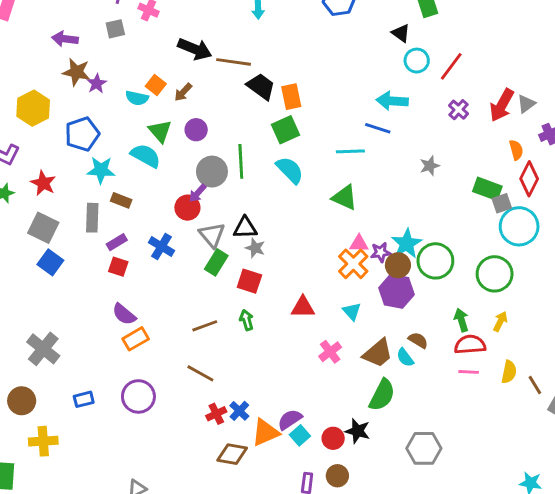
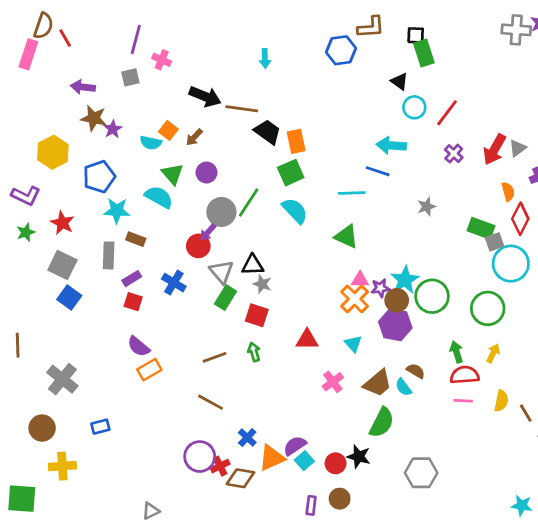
green line: (241, 161) -> (249, 202), turned 36
purple circle: (138, 396) -> (200, 457), moved
red cross: (216, 414) -> (220, 466), moved

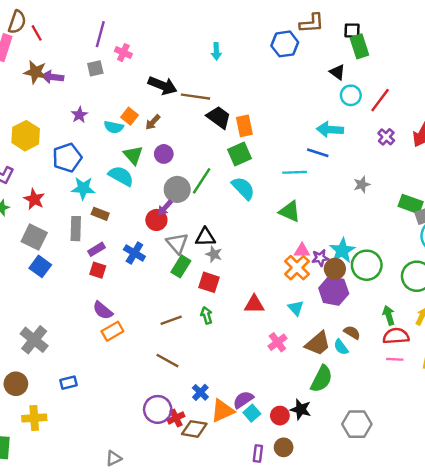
brown star: (94, 118) -> (35, 72), moved

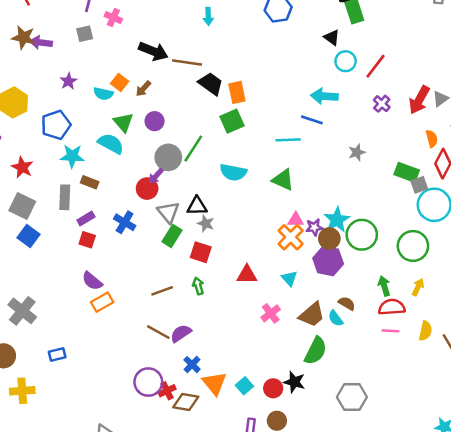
cyan semicircle: (243, 188) -> (233, 172), moved, turned 145
purple semicircle: (243, 400) -> (181, 333), moved
orange triangle: (222, 411) -> (214, 383), turned -45

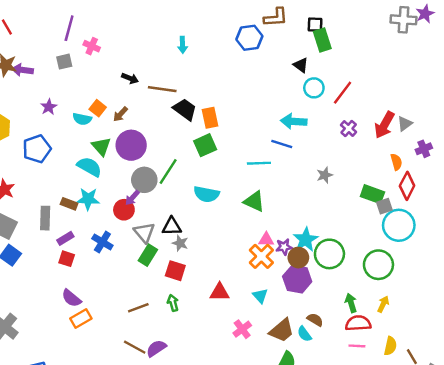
black arrow: (153, 51) -> (130, 78), size x0.6
purple circle: (155, 121) -> (131, 145), size x1.6
cyan star: (72, 156) -> (88, 199), moved

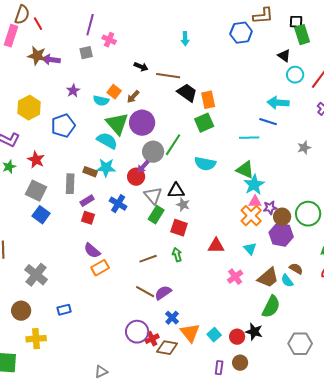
green triangle: (101, 146) -> (117, 124), size x1.4
cyan star: (306, 240) -> (254, 185), moved

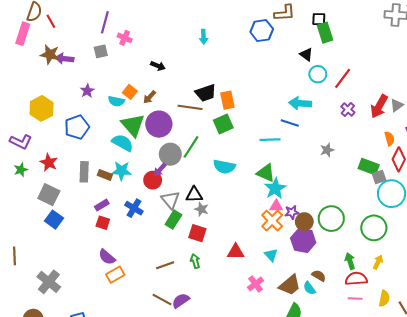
brown line: (168, 76) -> (190, 107), moved
black trapezoid: (187, 93) -> (206, 93), turned 125
gray rectangle: (70, 184) -> (84, 172), moved

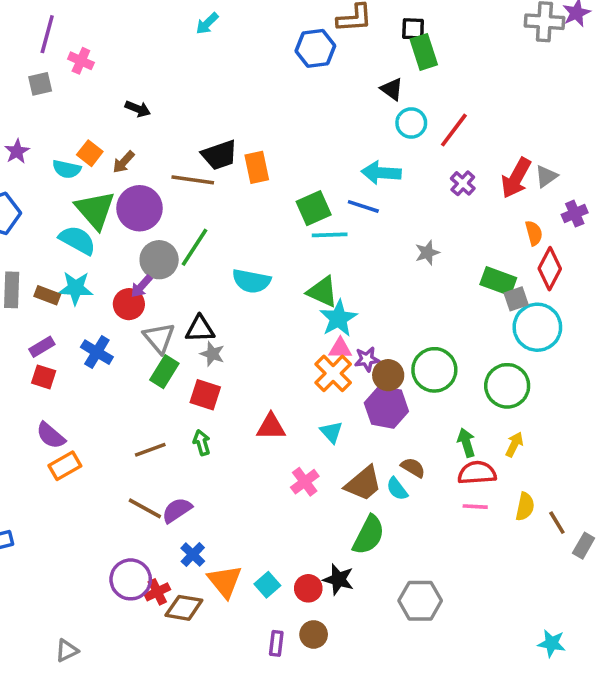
cyan arrow: (204, 37) -> (207, 24), moved, turned 48
green square: (223, 124) -> (314, 208), moved

